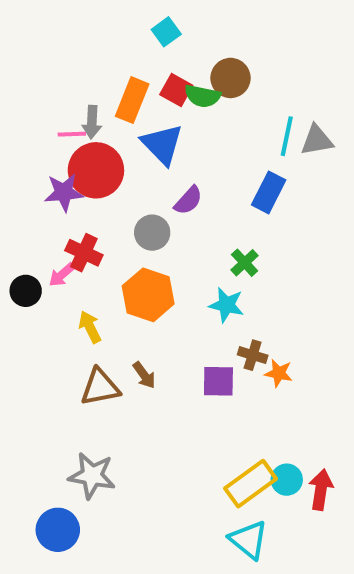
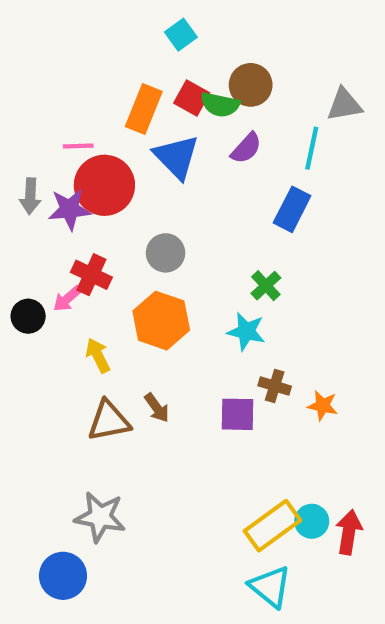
gray arrow: (92, 122) -> (30, 196), moved
gray triangle: (317, 140) -> (344, 105), moved
purple semicircle: (188, 200) -> (246, 148), moved
orange star: (279, 373) -> (323, 406), moved

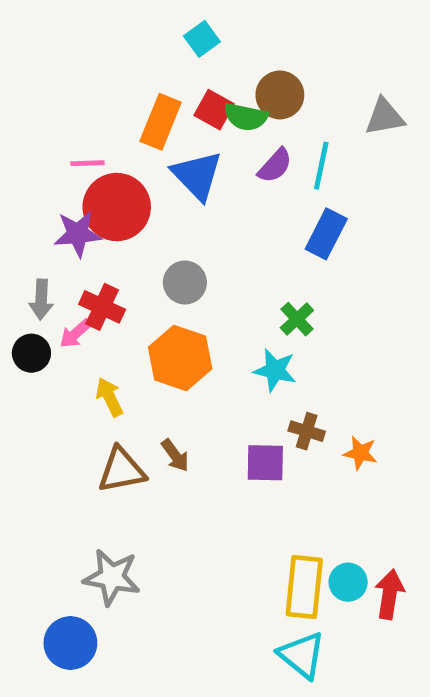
cyan line: (312, 148) -> (321, 166), moved
gray arrow: (30, 196) -> (41, 300), moved
yellow rectangle: (272, 526) -> (304, 587), turned -48

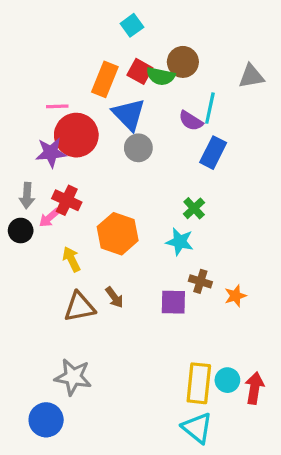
purple semicircle: (275, 166) -> (191, 121), moved, turned 80
gray circle: (185, 283) -> (138, 148), moved
orange star: (360, 453) -> (235, 296), turned -30

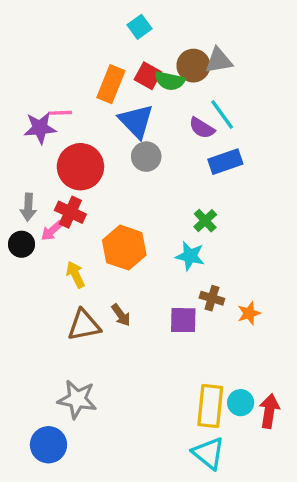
gray triangle: (251, 76) -> (219, 61), moved
cyan line: (210, 108) -> (222, 114), turned -48
red circle: (76, 135) -> (80, 167), moved
purple star: (51, 153) -> (40, 128), moved
blue rectangle: (213, 153) -> (225, 162), turned 44

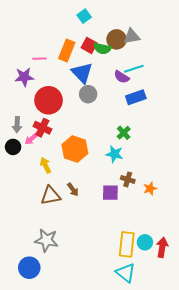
pink line: (60, 113) -> (39, 59), moved
cyan line: (222, 114) -> (134, 69), turned -72

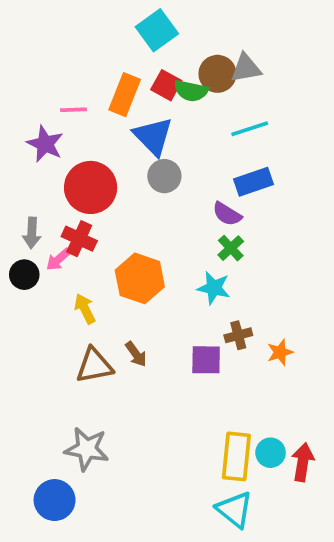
cyan square: (84, 16) -> (157, 30), size x1.5
purple star: (24, 77) -> (45, 144), turned 30
purple semicircle: (122, 77) -> (227, 214), moved
brown cross: (128, 179) -> (238, 335), turned -32

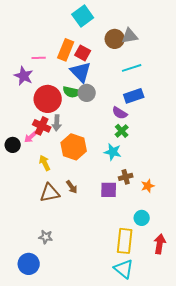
red square: (166, 85) -> (83, 53), moved
green semicircle: (191, 91) -> (72, 92), moved
gray arrow: (32, 233) -> (57, 123), moved
gray star: (87, 449) -> (46, 237), size x0.6
cyan circle: (271, 453) -> (142, 218), moved

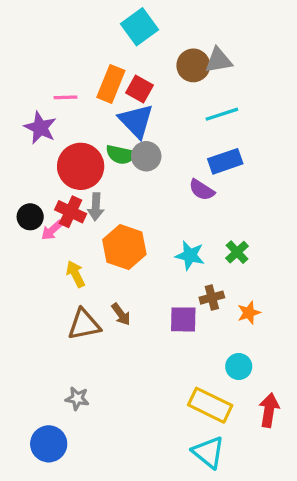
green cross: (122, 131) -> (237, 252), moved
black circle: (13, 145) -> (30, 217), moved
yellow rectangle: (125, 241) -> (210, 405), turned -70

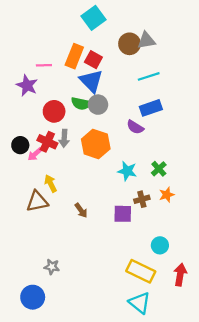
red circle: (81, 166) -> (54, 111), size x0.7
orange hexagon: (124, 247) -> (96, 144), moved
orange star: (249, 313) -> (167, 195), moved
brown triangle: (84, 324) -> (37, 201), moved

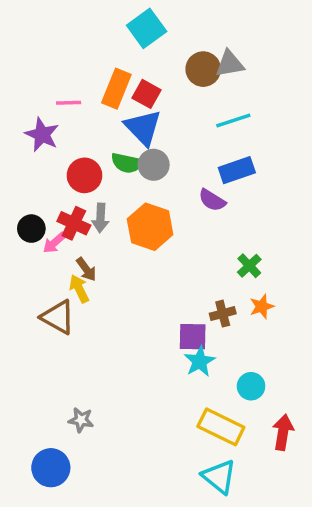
cyan star: (127, 171) -> (200, 361), moved, turned 30
brown triangle: (37, 201) -> (58, 317), turned 40
brown arrow: (81, 210) -> (86, 269), moved

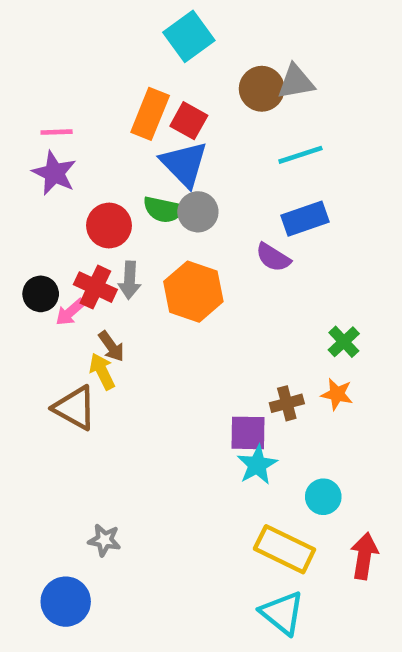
pink line: (69, 103) -> (57, 132), moved
green cross: (249, 266) -> (344, 342), moved
orange star: (262, 306) -> (337, 394), turned 30

